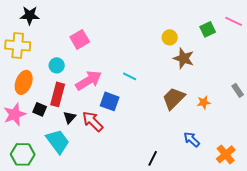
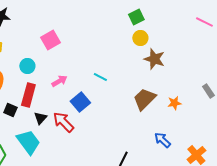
green square: (208, 29) -> (136, 17), moved
pink arrow: (89, 80) -> (59, 81), size x0.6
blue square: (110, 101) -> (80, 102), turned 30

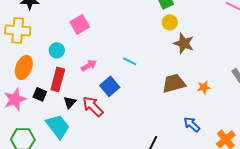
brown trapezoid: (144, 99) -> (174, 83), turned 30

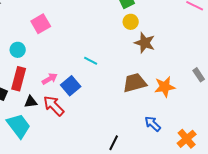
pink arrow: (89, 65) -> (50, 79), moved
orange star: (204, 87) -> (165, 87), size x1.5
black triangle: (70, 102) -> (31, 102), turned 40

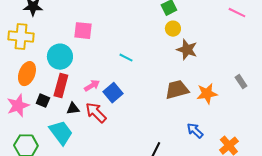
pink square: (41, 24) -> (83, 31), turned 36
cyan circle: (18, 50) -> (60, 57), size x1.6
cyan line: (91, 61) -> (126, 58), moved

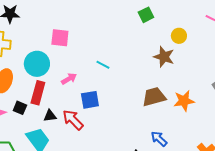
yellow circle: (173, 29) -> (179, 36), moved
pink arrow: (92, 86) -> (69, 79), moved
blue square: (113, 93) -> (90, 100), turned 30
blue arrow: (195, 131) -> (159, 139), moved

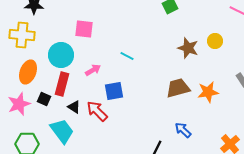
yellow circle: (179, 36) -> (215, 41), moved
black triangle: (50, 116) -> (74, 107), turned 40

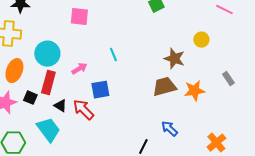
pink square: (84, 29) -> (79, 17), moved
brown star: (188, 48) -> (174, 59), moved
cyan line: (127, 56) -> (113, 55), turned 40

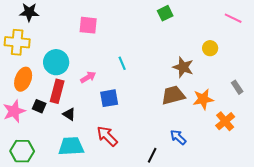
red arrow: (83, 110) -> (107, 136), moved
cyan trapezoid: (48, 130) -> (71, 146), moved, turned -56
orange cross: (216, 143) -> (225, 121), moved

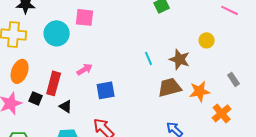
cyan circle: (56, 62) -> (57, 33), moved
cyan line: (122, 63) -> (149, 58), moved

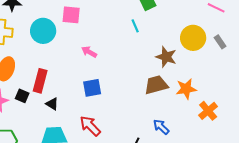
yellow circle: (207, 40) -> (193, 38), size x1.6
cyan line: (149, 58) -> (135, 26), moved
pink arrow: (85, 69) -> (89, 52), moved, turned -119
gray rectangle: (234, 79) -> (220, 42), moved

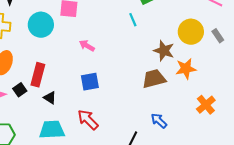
orange star: (186, 89) -> (186, 69), moved
black square: (22, 96) -> (20, 90), turned 32

